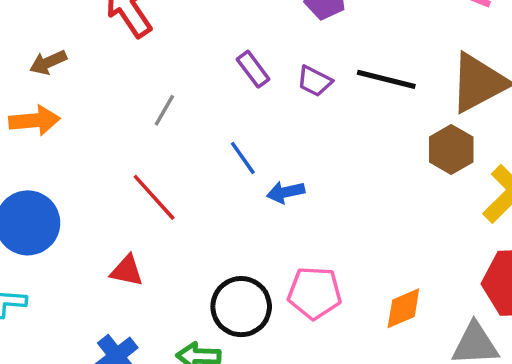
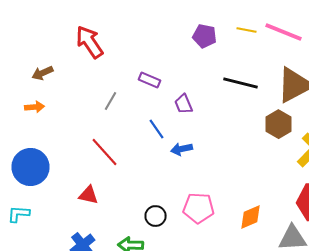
purple rectangle: (253, 69) -> (150, 80), moved, turned -30
purple trapezoid: (315, 81) -> (184, 104), moved, turned 40
orange arrow: (35, 120) -> (34, 107), size x0.7
black circle: (241, 307) -> (156, 216), size x0.6

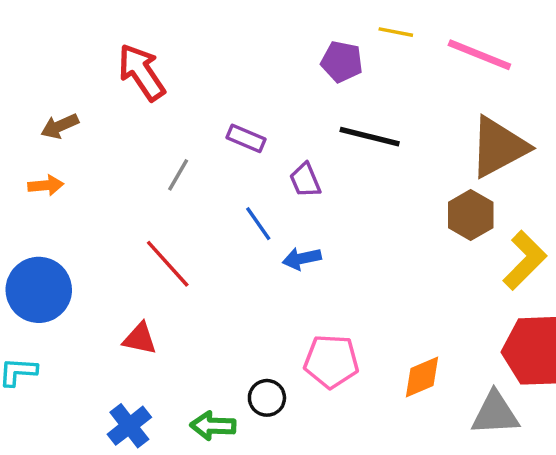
yellow line: (246, 30) -> (396, 32), moved
black line: (240, 83) -> (370, 137), moved
black circle: (156, 216) -> (267, 398), moved

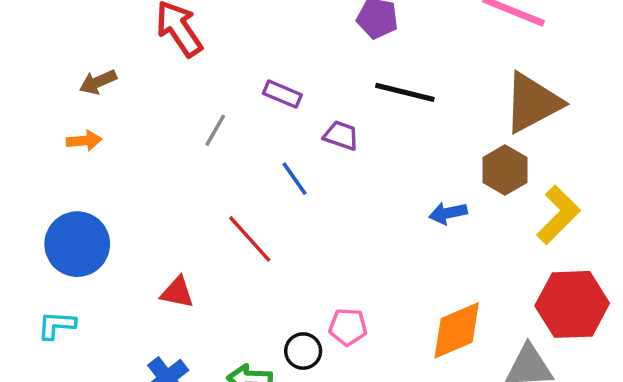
purple trapezoid: (305, 180) -> (341, 135), turned 132
blue arrow: (302, 259) -> (448, 213), moved
red line: (168, 264) -> (250, 239), moved
pink pentagon: (331, 361) -> (348, 327), moved, size x0.7
orange diamond: (422, 377) -> (457, 330), size x1.4

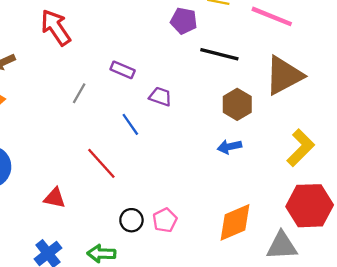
black line: (405, 92) -> (219, 54), moved
brown hexagon: (505, 170) -> (237, 104), moved
pink pentagon: (348, 327) -> (165, 220), turned -30
black circle: (303, 351) -> (131, 220), moved

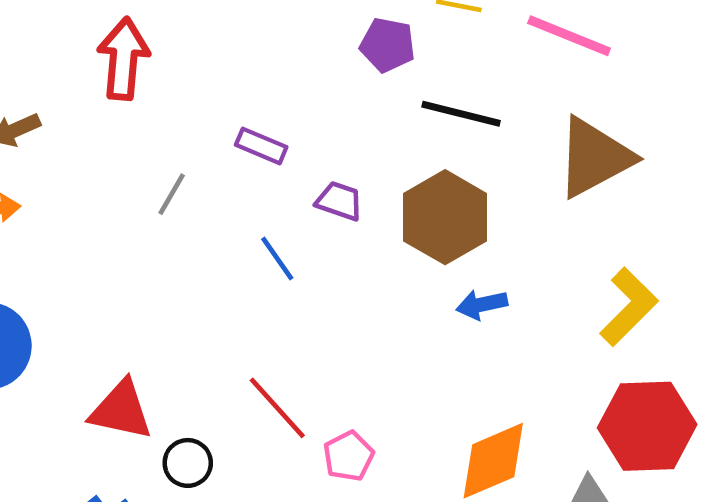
red arrow: (56, 28) -> (123, 59), turned 39
brown hexagon: (237, 104) -> (445, 217), moved, size x1.4
red line: (101, 163) -> (277, 408), moved
red triangle: (55, 198) -> (121, 410), size x1.4
black circle: (131, 220) -> (188, 463), moved

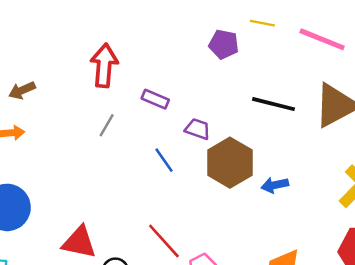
red arrow: (123, 59) -> (104, 65), moved
black line: (461, 114) -> (274, 104), moved
brown hexagon: (445, 217) -> (230, 163), moved

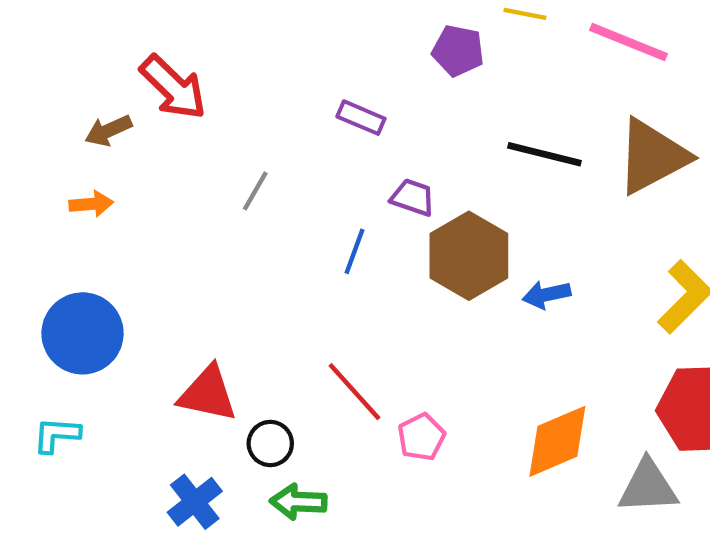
red arrow: (104, 65) -> (173, 87), moved, turned 129
purple rectangle: (155, 99) -> (361, 118), moved
blue line: (164, 160) -> (354, 251), turned 55

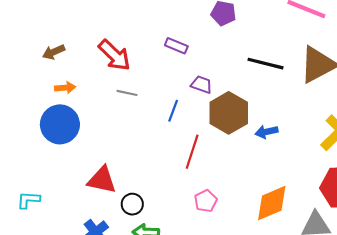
red arrow: (173, 87) -> (114, 55), moved
gray line: (255, 191) -> (127, 93), moved, turned 72
orange arrow: (91, 204) -> (65, 88), moved
blue circle: (83, 333) -> (60, 124), moved
red line: (354, 392) -> (192, 152), moved, turned 60

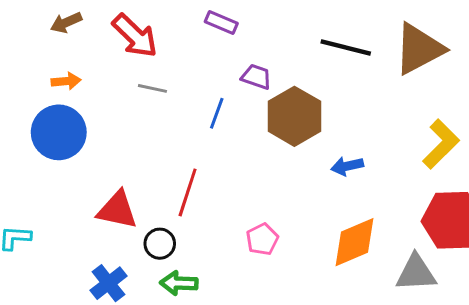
brown arrow: (54, 52) -> (66, 23), moved
blue arrow: (267, 132) -> (347, 166), moved
red line: (192, 152) -> (188, 192), moved

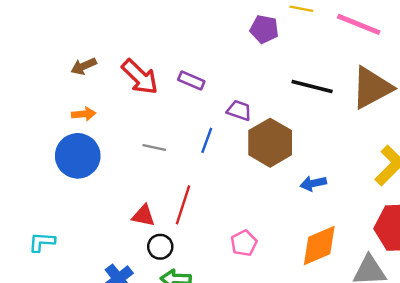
purple rectangle: (221, 23) -> (191, 81), moved
gray line: (152, 88) -> (154, 147), moved
red triangle: (117, 210) -> (143, 216), moved, size x0.7

